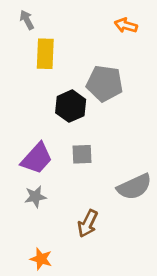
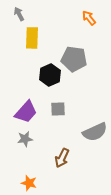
orange arrow: (126, 25) -> (89, 18), turned 35

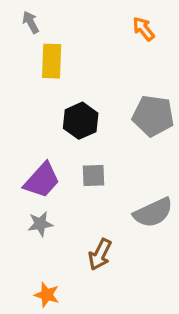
gray pentagon: (74, 59) -> (153, 116), moved

